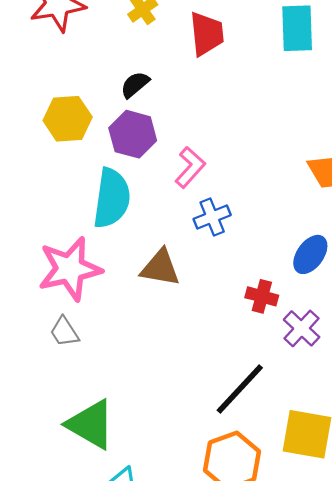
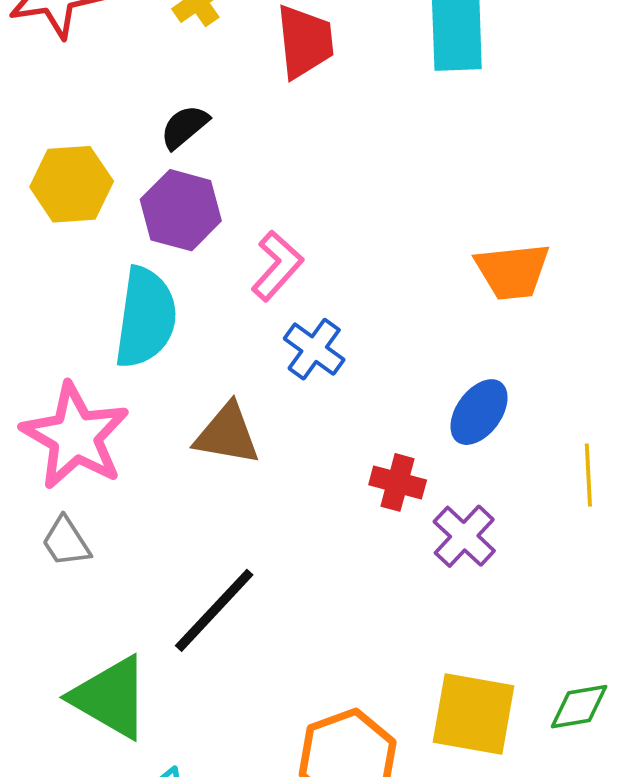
blue cross: (212, 217) -> (314, 349), turned -32
pink star: (70, 269) -> (75, 436), turned -30
black line: (240, 389) -> (214, 610), moved

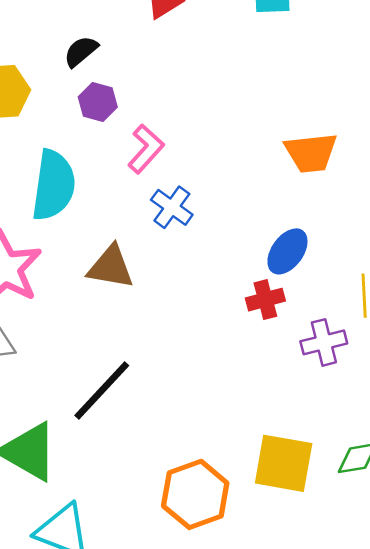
purple hexagon: (181, 210) -> (98, 102), moved, size x0.7
red cross: (398, 482) -> (265, 300), moved, turned -30
purple cross: (464, 536) -> (324, 342), moved, turned 33

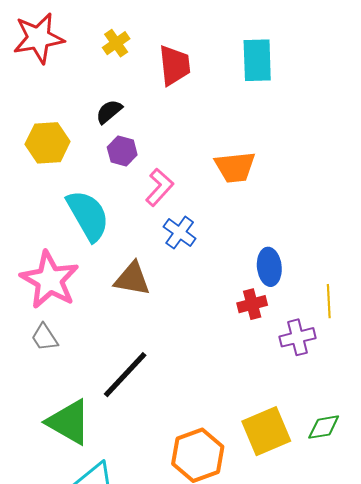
orange trapezoid: (311, 153) -> (235, 167), moved
cyan semicircle: (54, 185) -> (88, 215), turned -38
blue ellipse: (287, 251) -> (269, 267), turned -42
yellow square: (284, 463) -> (266, 431), turned -33

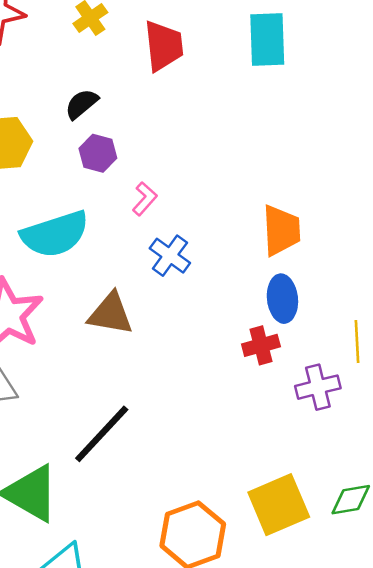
orange trapezoid: (235, 167) -> (281, 230), moved, turned -87
pink L-shape: (159, 187) -> (145, 199), size x0.7
cyan semicircle: (88, 215) -> (55, 234), turned 102

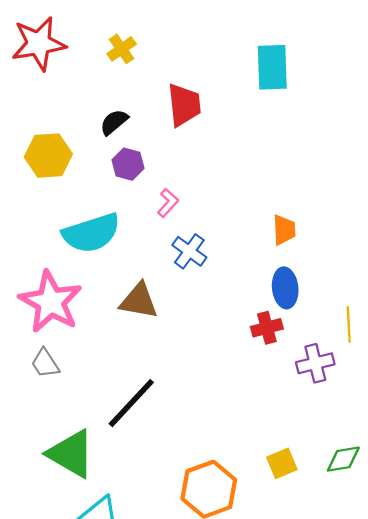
red trapezoid: (164, 46) -> (184, 105), moved
orange trapezoid: (281, 230) -> (284, 230), size x0.7
yellow square: (279, 505) -> (282, 463), size x0.6

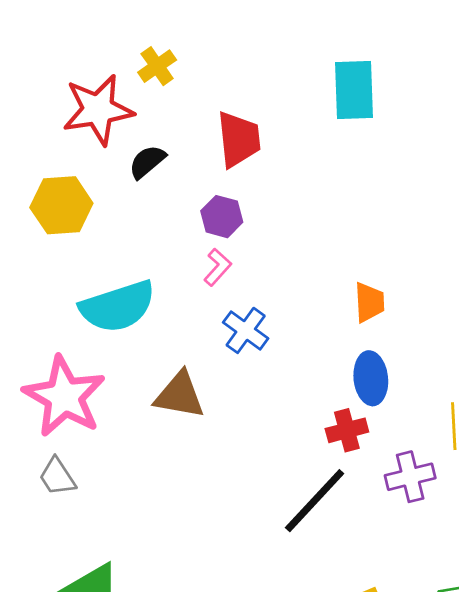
red star: (39, 44) -> (98, 110), moved
purple hexagon: (128, 164) -> (222, 217), moved
black line: (131, 403) -> (315, 501), moved

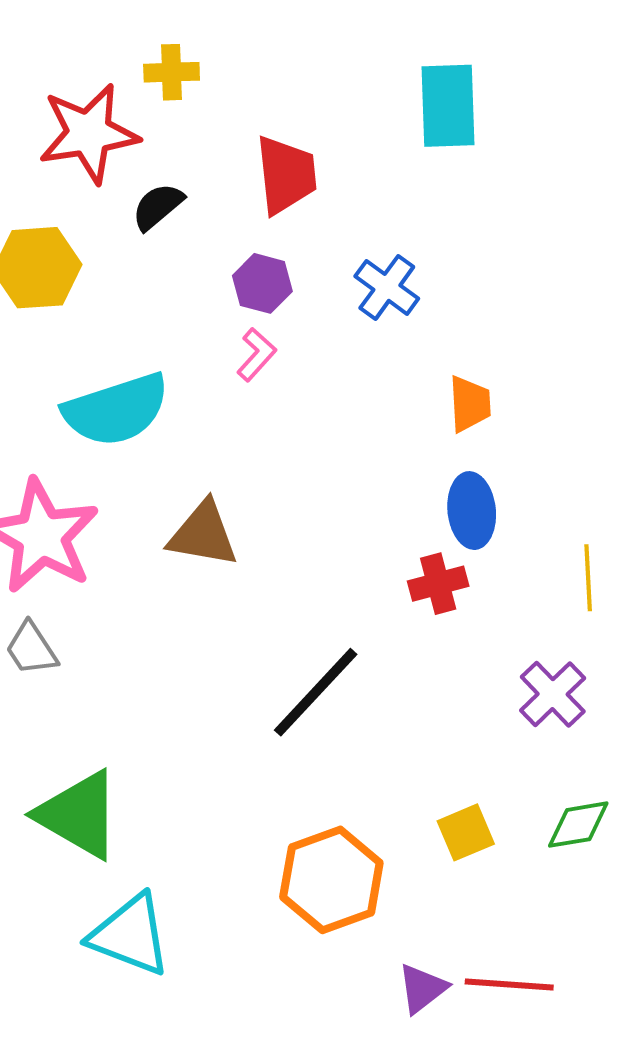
yellow cross: (157, 66) -> (172, 72), turned 33
blue cross: (246, 330) -> (387, 287), moved
purple cross: (410, 477) -> (553, 694), moved, turned -30
black line: (315, 501) -> (316, 692), moved

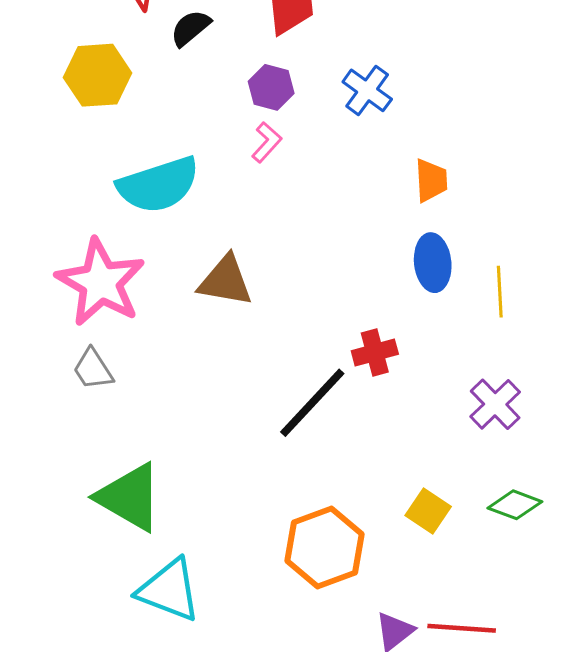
yellow line: (588, 578) -> (500, 292), moved
red cross: (438, 584) -> (375, 352), moved
green diamond: (578, 825) -> (515, 505), turned 30
yellow square: (466, 832) -> (428, 511), turned -33

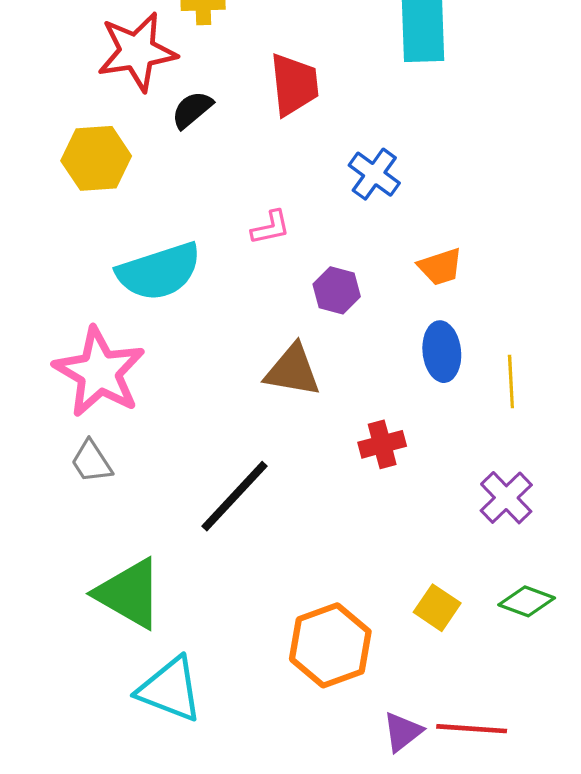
purple hexagon: (271, 87) -> (337, 290), moved
pink L-shape: (267, 142) -> (271, 227), turned 36
orange trapezoid: (431, 180) -> (440, 267), turned 75
brown triangle: (225, 281) -> (293, 370), moved
black line: (312, 403) -> (234, 496), moved

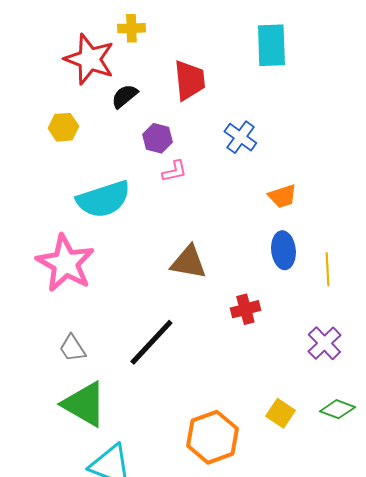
red star: (137, 52) -> (89, 59), turned 30
yellow hexagon: (96, 158) -> (63, 127), size x0.7
purple hexagon: (337, 290) -> (157, 138), moved
gray trapezoid: (91, 462) -> (72, 348), moved

